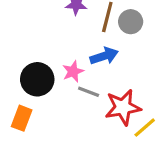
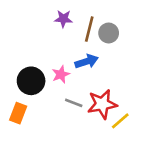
gray line: (89, 92) -> (74, 103), moved

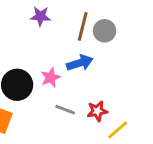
purple star: (63, 19) -> (40, 16), moved
red star: (102, 104) -> (97, 111), size x0.6

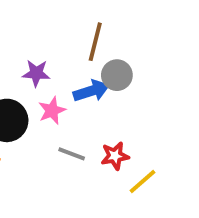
purple star: (40, 16) -> (36, 73), moved
gray circle: (105, 31) -> (117, 75), moved

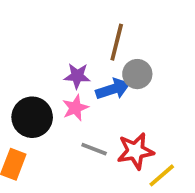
purple star: (36, 73) -> (77, 76), moved
red star: (115, 156) -> (135, 151), size x1.4

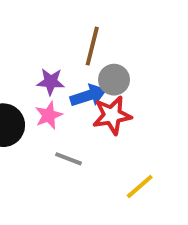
red star: (135, 151) -> (112, 115), moved

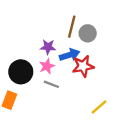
gray circle: (114, 80) -> (88, 33), moved
gray line: (68, 159) -> (51, 84), moved

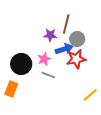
gray circle: (88, 33) -> (77, 39), moved
purple star: (48, 47) -> (50, 35), moved

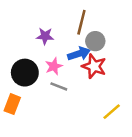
purple star: (50, 35) -> (45, 36), moved
red star: (76, 59) -> (94, 66), turned 30

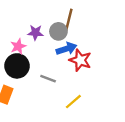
gray circle: (95, 41) -> (58, 31), moved
pink star: (54, 66) -> (18, 46), moved
yellow line: (112, 112) -> (73, 102), moved

